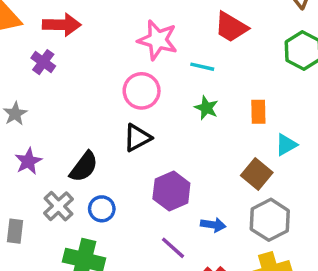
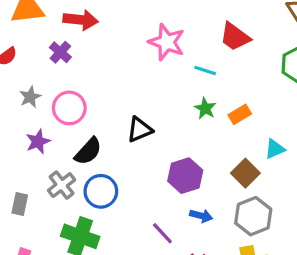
pink circle: (142, 91) -> (69, 108), moved
orange rectangle: (258, 112) -> (240, 114), moved, turned 55
purple hexagon: (171, 191) -> (185, 176), moved
blue circle: (102, 209) -> (101, 191), size x1.4

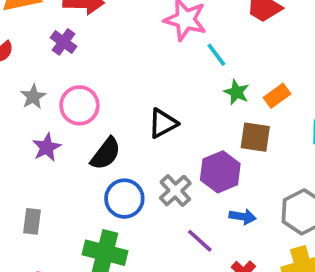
cyan line: (205, 70) -> (216, 55), moved, turned 40
brown square: (245, 173) -> (255, 137), moved, turned -32
gray cross: (62, 185) -> (175, 191), moved

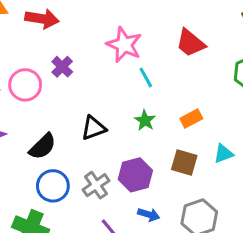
purple cross: (64, 42) -> (62, 67), moved
green star: (237, 92) -> (145, 120), moved
pink circle: (79, 105) -> (25, 85), moved
brown square: (255, 137) -> (184, 162), moved

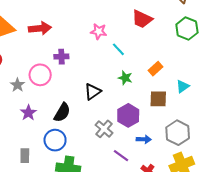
pink star: (124, 45) -> (99, 31), size x0.7
purple cross: (62, 67) -> (61, 57), turned -32
blue circle: (53, 186) -> (55, 140), moved

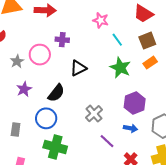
green star: (125, 78) -> (120, 68), size x1.5
black triangle: (93, 92) -> (78, 68), moved
brown square: (158, 99) -> (147, 41), moved, turned -30
purple hexagon: (128, 115) -> (135, 103), moved

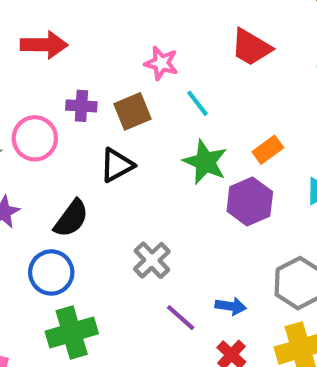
brown square: (147, 41) -> (132, 111), moved
purple hexagon: (135, 103) -> (250, 202), moved
blue arrow: (131, 128) -> (231, 306), moved
green cross: (55, 147) -> (72, 333), turned -30

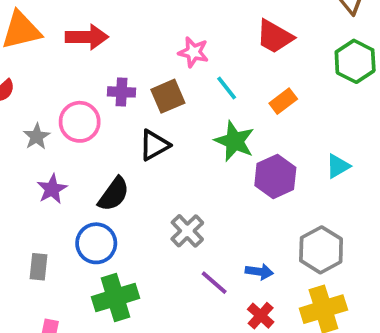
orange rectangle: (268, 150) -> (283, 101), moved

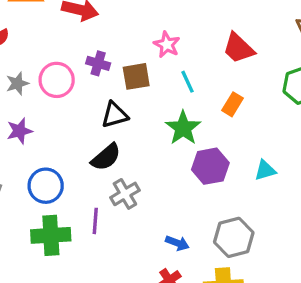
orange rectangle: (283, 101) -> (232, 104), turned -35
black semicircle: (114, 194) -> (106, 157), moved
purple line: (214, 283) -> (95, 221), moved, turned 40

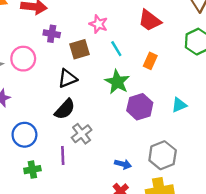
purple cross: (98, 63) -> (52, 34), moved
green cross: (51, 235) -> (32, 170), size x0.6

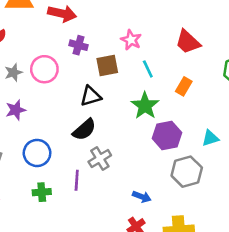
gray hexagon: (163, 155) -> (187, 172), moved

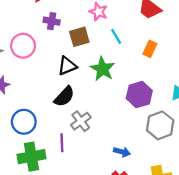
green star: (145, 106) -> (103, 69), moved
green cross: (42, 192) -> (31, 157), size x1.6

